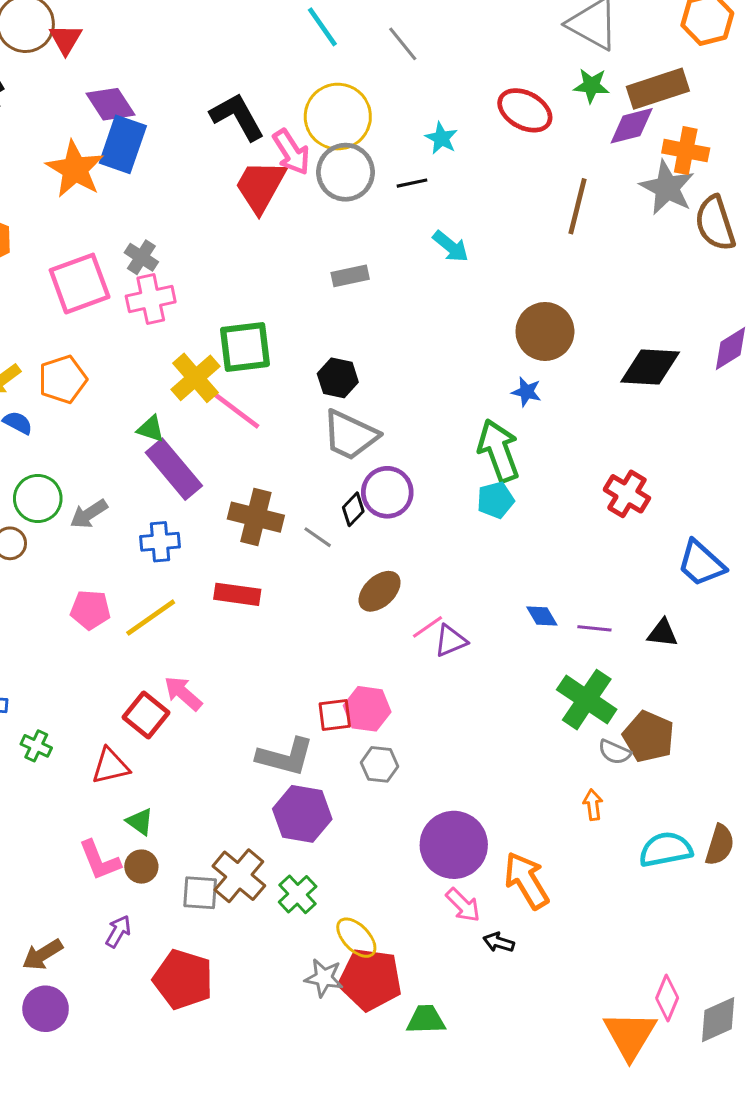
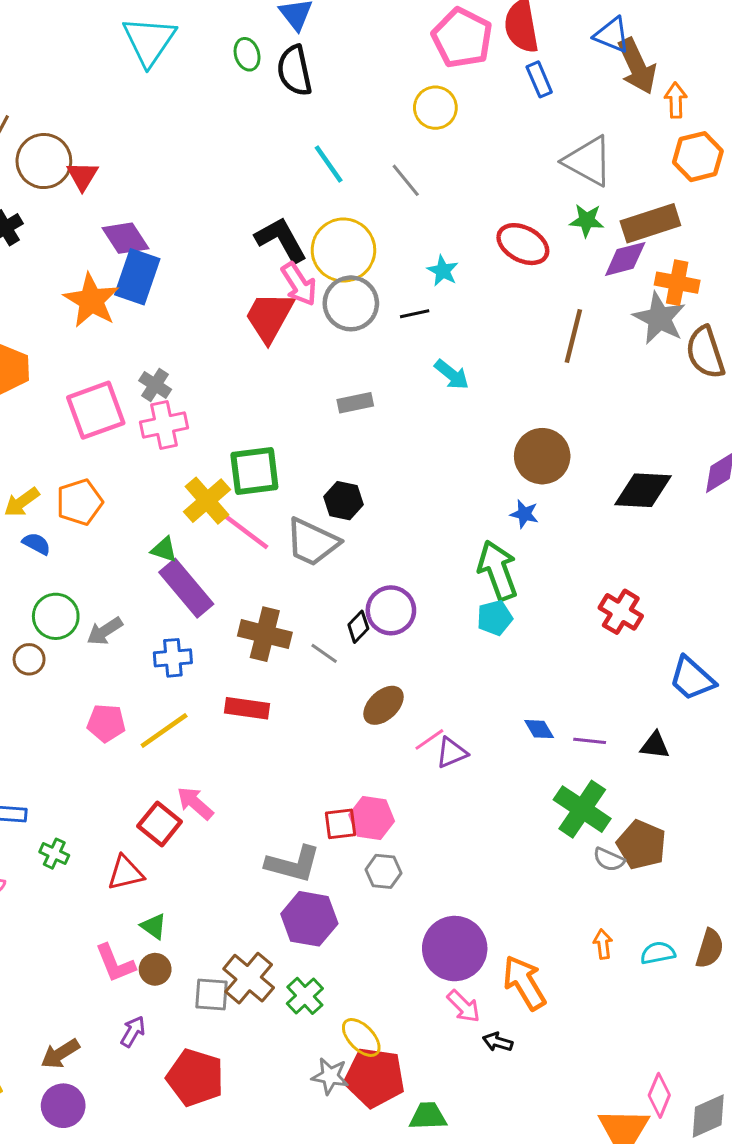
black L-shape: (237, 117) -> (281, 240), moved
gray trapezoid: (350, 435) -> (312, 542), moved
orange arrow: (593, 805) -> (603, 944), moved
cyan semicircle: (666, 849) -> (658, 953), size x0.7

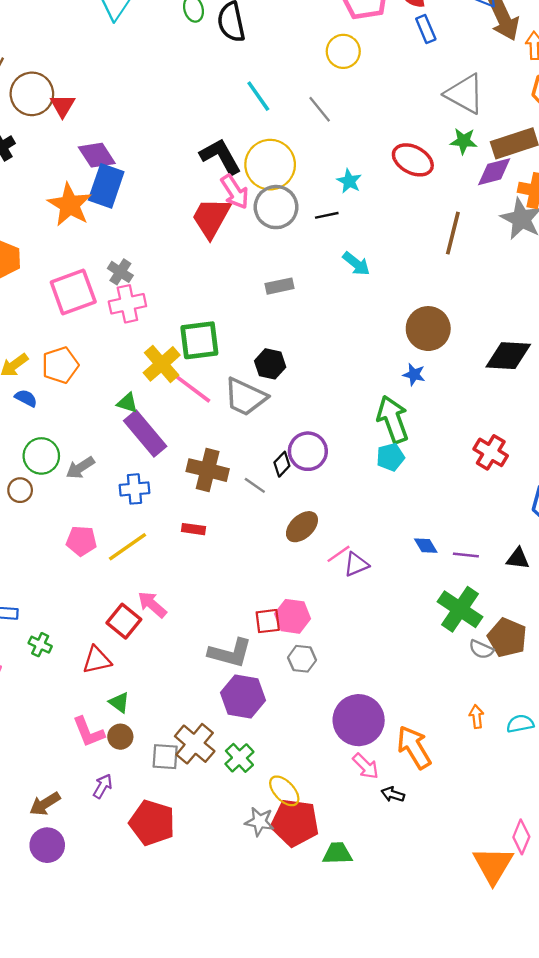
red rectangle: (247, 708) -> (193, 529), size x0.7

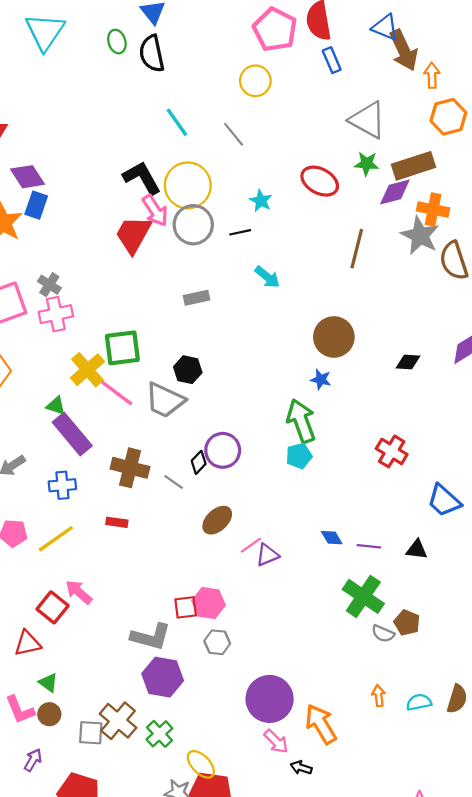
blue rectangle: (106, 186) -> (36, 205), size x0.7
black diamond: (508, 356) -> (408, 362), size x0.6
brown pentagon: (507, 638) -> (407, 623), size x0.7

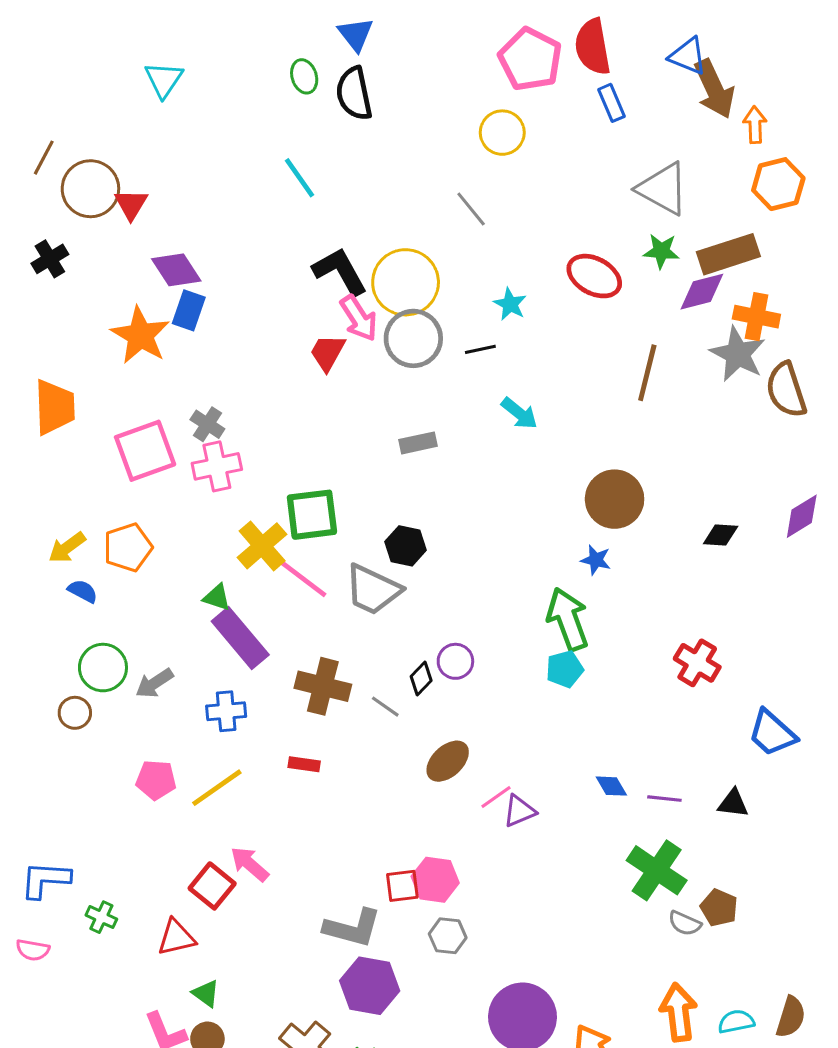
cyan triangle: (45, 32) -> (164, 80), moved, size x0.7
cyan line: (177, 122) -> (299, 178), moved
red trapezoid: (133, 235) -> (328, 352), size x0.7
purple circle: (223, 450) -> (455, 661), size x0.7
orange arrow: (379, 696) -> (678, 1012), size x1.8

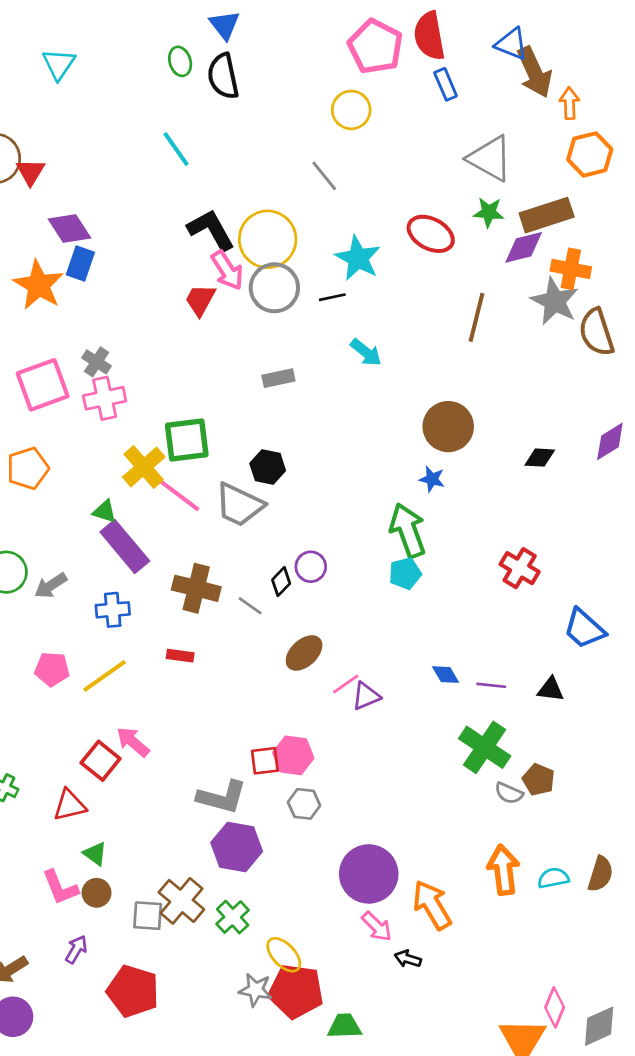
cyan star: (510, 304) -> (358, 258), size x1.6

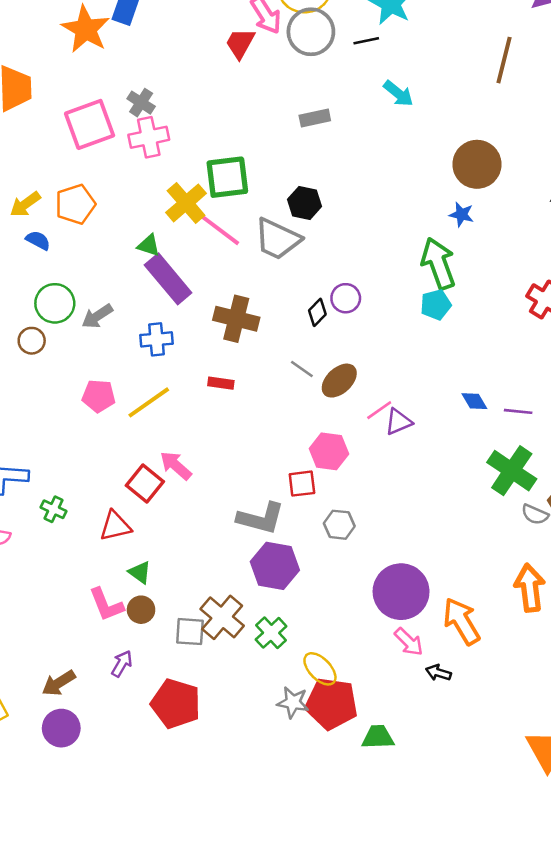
gray line: (250, 606) -> (302, 369), moved
pink hexagon: (293, 755) -> (329, 451), moved

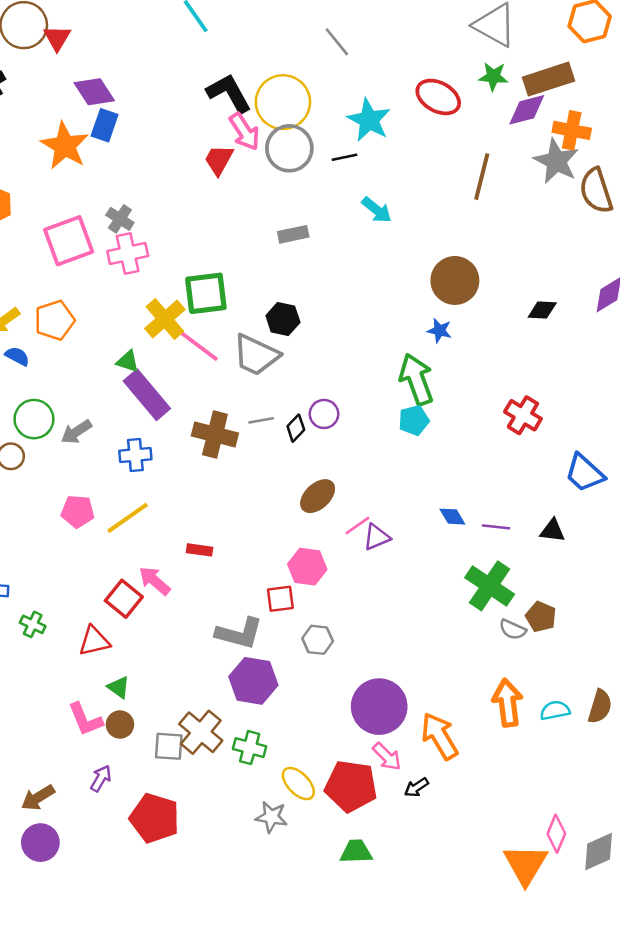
gray line: (302, 369) -> (261, 420), moved, turned -45
red rectangle: (221, 383) -> (200, 550), moved
green cross: (271, 633) -> (250, 748), turned -32
black arrow: (438, 673) -> (416, 787), turned -50
red pentagon: (332, 704) -> (351, 786), moved

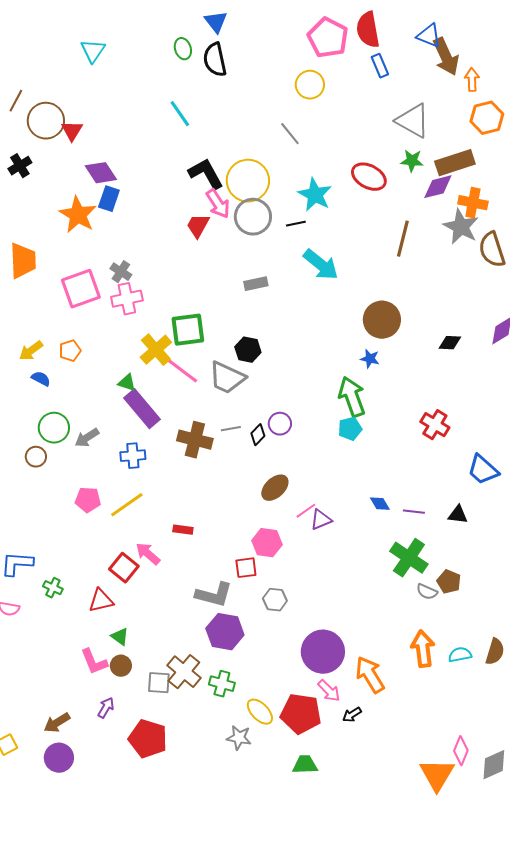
cyan arrow: (377, 210) -> (321, 265), size x1.5
orange pentagon: (55, 320) -> (70, 351), size x0.7

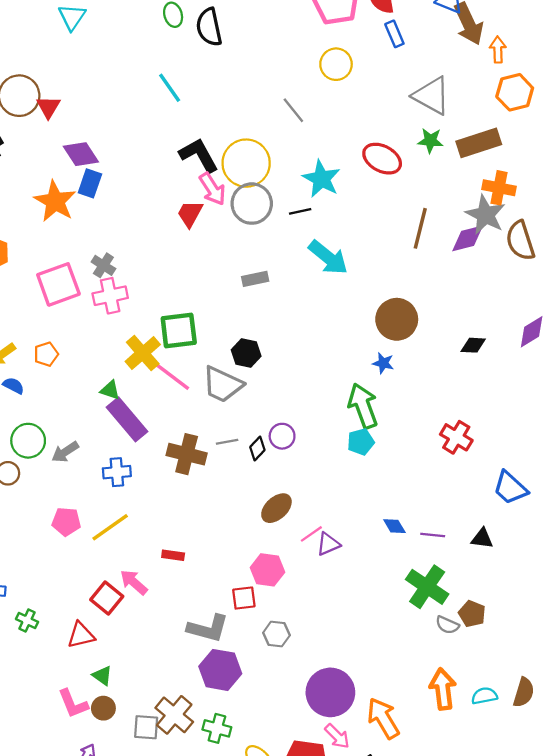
yellow circle: (310, 85) -> (336, 64), moved
purple diamond: (438, 187) -> (468, 238), moved

